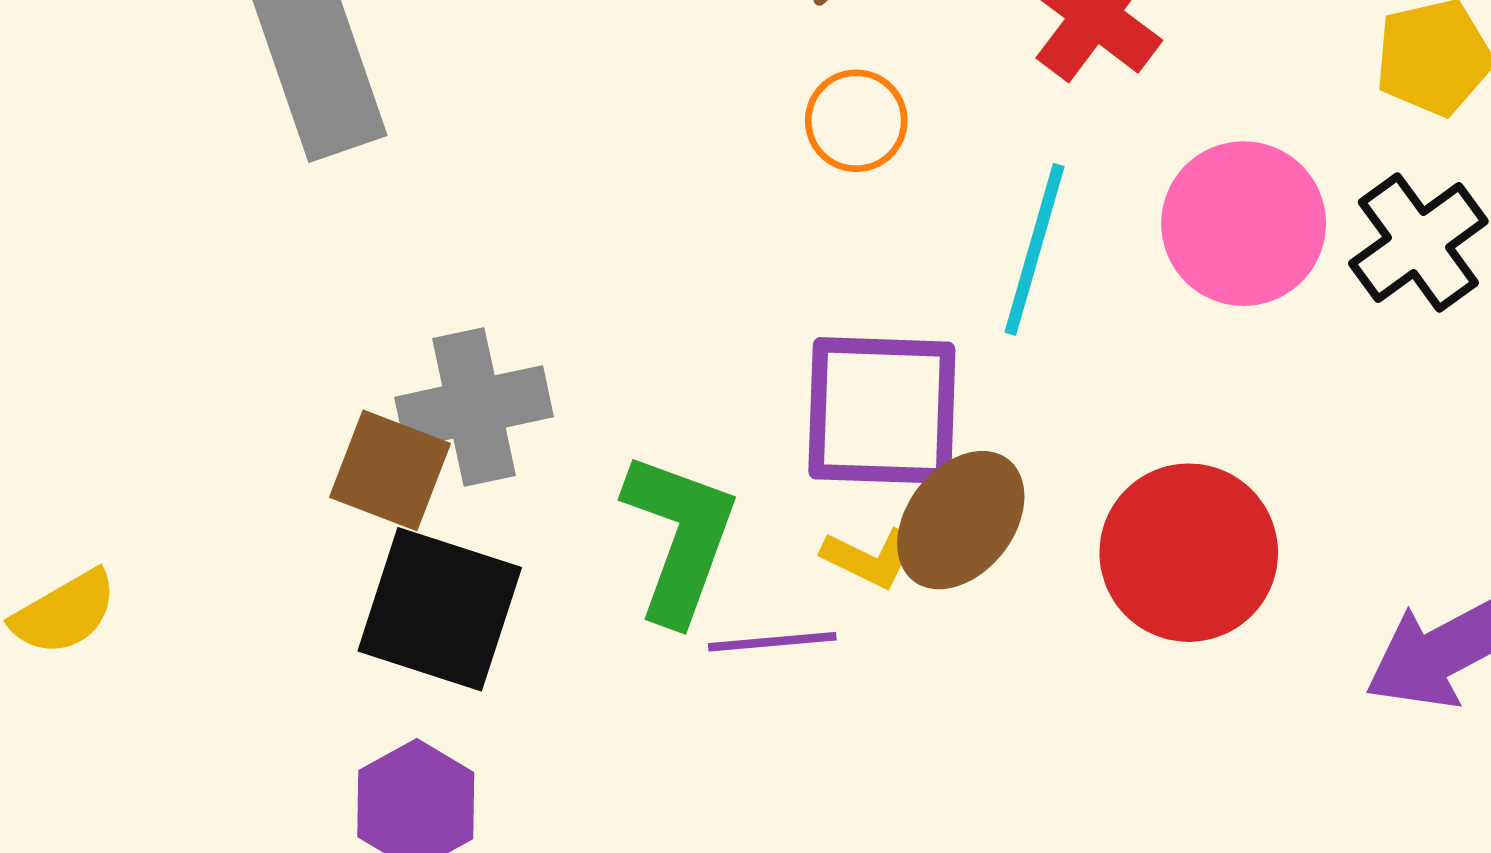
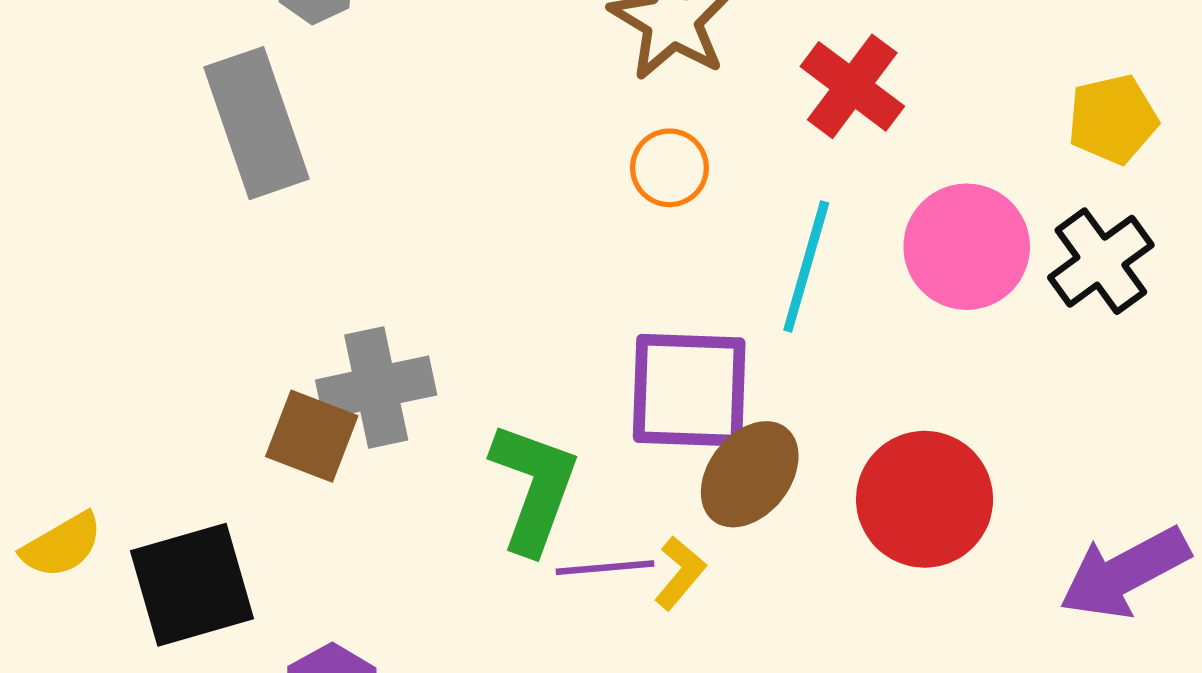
yellow L-shape: (870, 558) -> (680, 573), moved, turned -76
black square: (440, 609) -> (192, 585), moved, turned -34

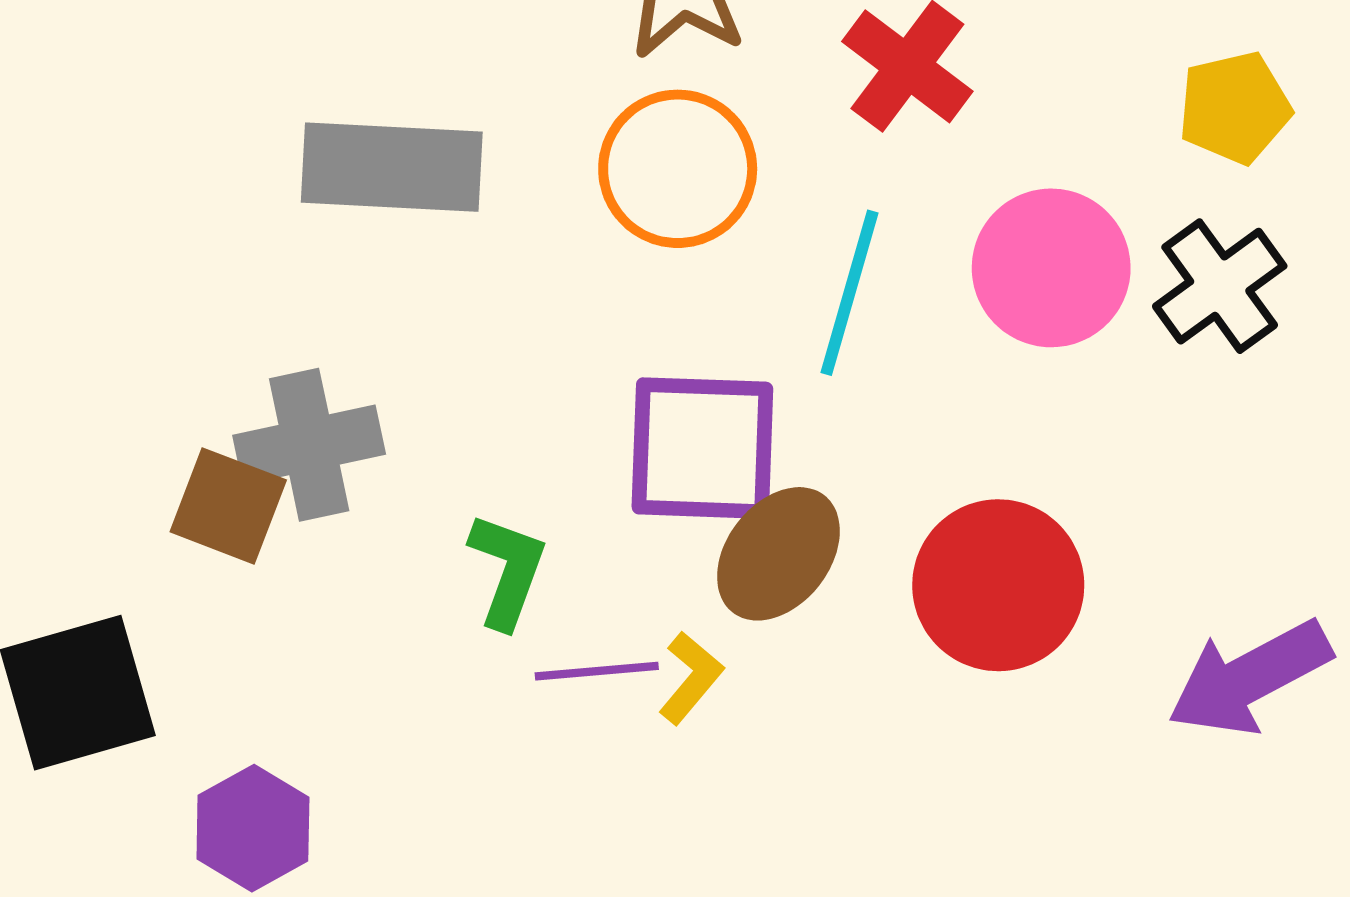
gray rectangle: (256, 123) -> (392, 167), moved, turned -68
orange circle: (669, 168) -> (678, 169), size x1.6
green L-shape: (534, 487) -> (507, 570), size x0.7

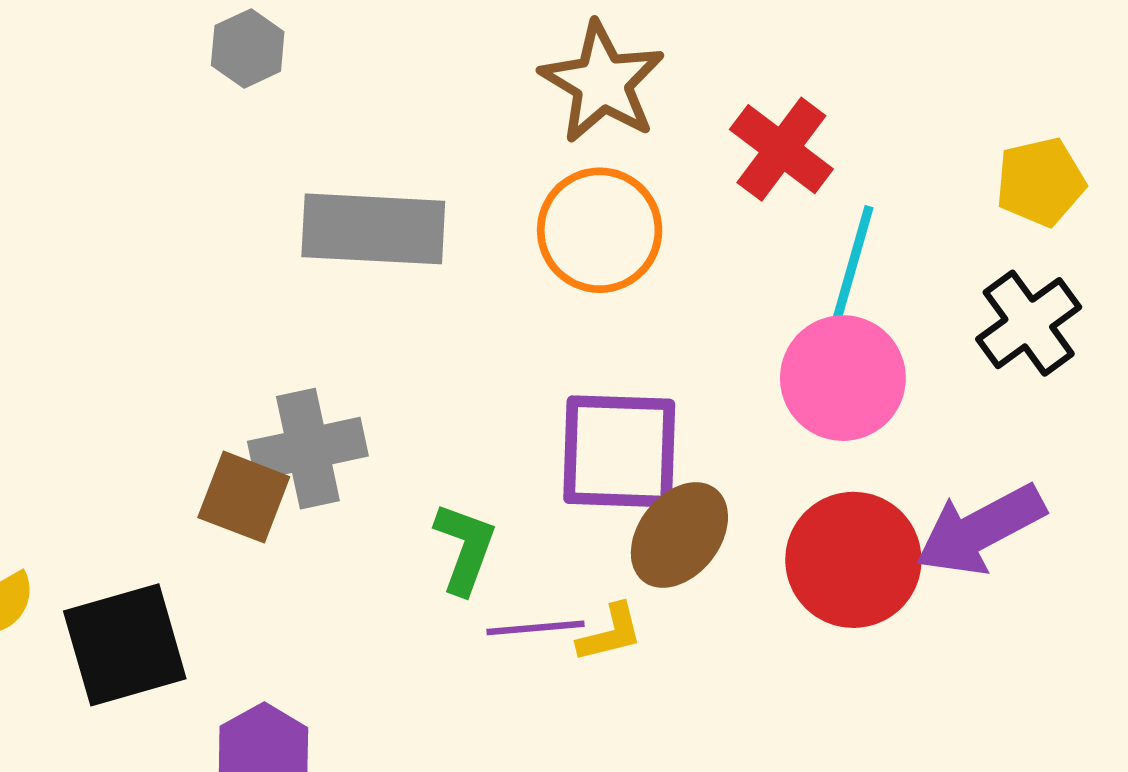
pink circle: (1051, 268) -> (843, 378), moved
cyan line: (850, 293) -> (851, 271), moved
yellow L-shape: (691, 678) -> (610, 633), turned 36
purple arrow: (1249, 678) -> (980, 530), moved

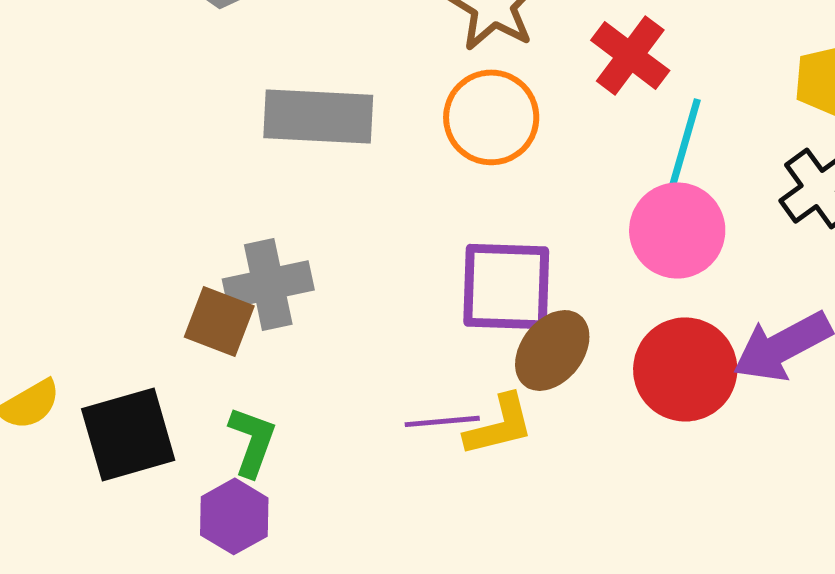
green L-shape: (465, 548) -> (252, 441), moved
yellow L-shape: (610, 633) -> (499, 425), size x1.4

